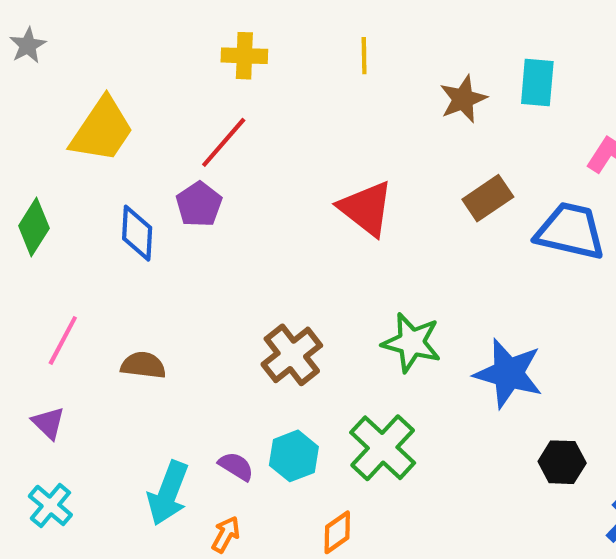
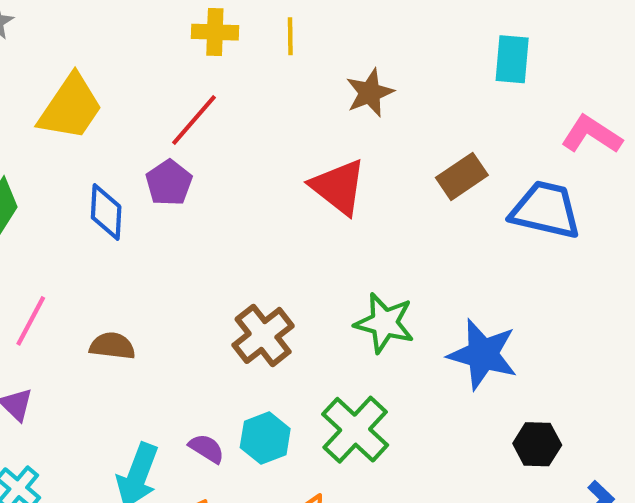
yellow line: (364, 56) -> (290, 36), moved
brown star: (463, 99) -> (370, 93), moved

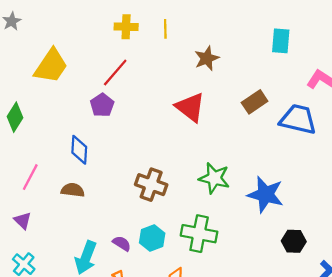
blue diamond: (106, 212) -> (79, 150), moved
brown cross: (263, 335) -> (151, 185), turned -32
green cross: (355, 430) -> (199, 234), turned -32

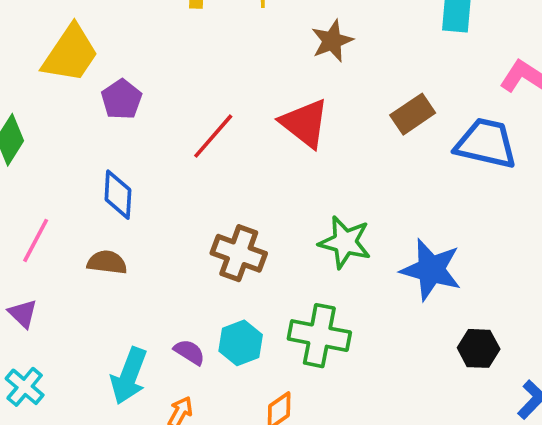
red line: (115, 72) -> (213, 136), moved
purple pentagon: (102, 105) -> (122, 99), moved

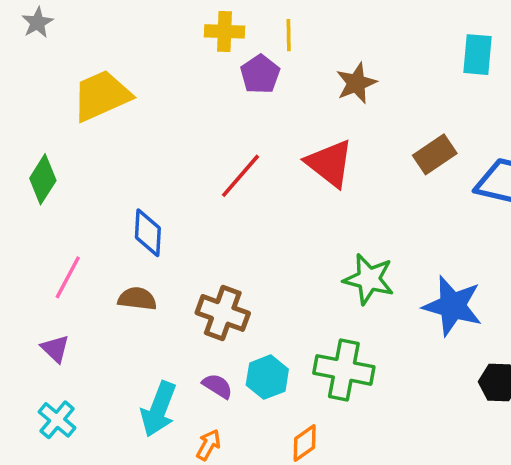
yellow trapezoid: (70, 54) -> (102, 96), turned -148
purple pentagon: (122, 99) -> (260, 74), moved
brown cross: (239, 253) -> (223, 313), moved

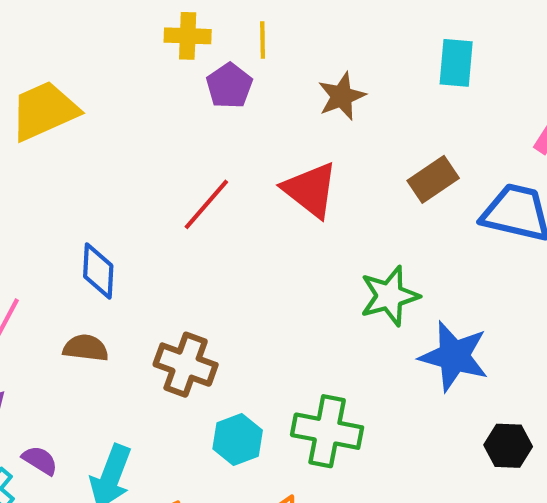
cyan rectangle: (477, 55) -> (456, 63), moved
green star: (369, 279) -> (389, 296), moved, turned -30
purple semicircle: (217, 386) -> (40, 460), moved

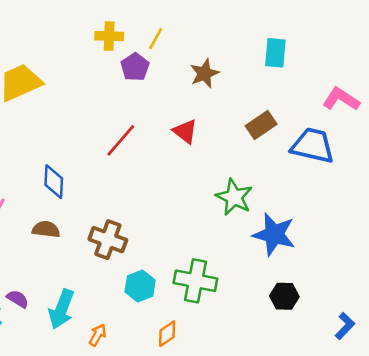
yellow line: (263, 40) -> (156, 39), turned 30
red triangle: (310, 190) -> (185, 131), size x0.7
green star: (389, 296) -> (234, 197), turned -30
black hexagon: (508, 446) -> (284, 296), moved

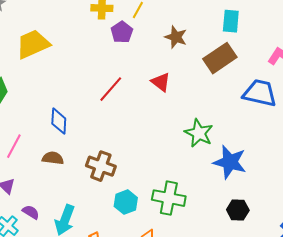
brown star: (204, 73) -> (176, 37), turned -30
brown rectangle: (261, 125) -> (220, 58), moved, size x1.4

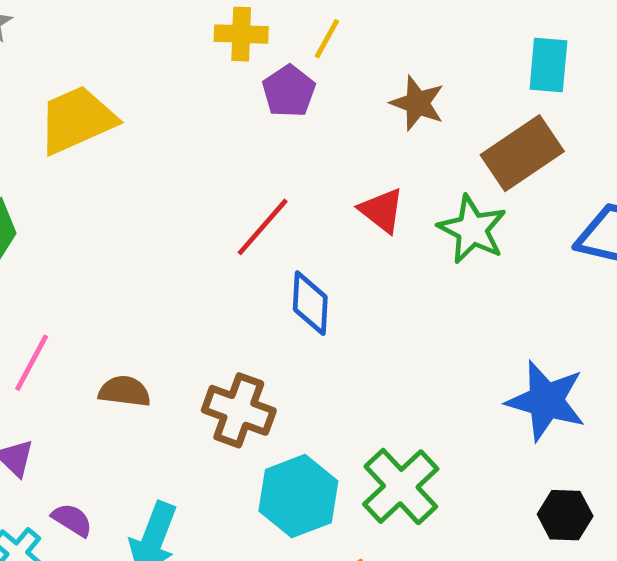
blue diamond: (59, 121) -> (310, 303), moved
green star: (199, 133) -> (472, 229), moved
green cross: (169, 198) -> (401, 487), turned 36
cyan hexagon: (126, 202) -> (298, 496), size x1.4

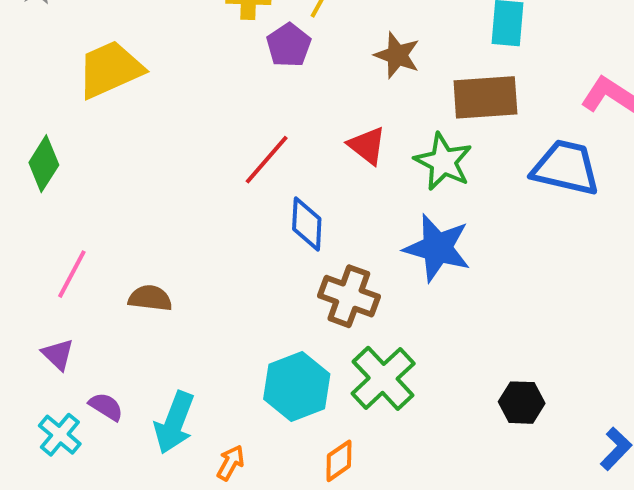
brown rectangle: (522, 153) -> (485, 97), turned 30
blue star: (546, 401) -> (437, 248), moved
brown cross: (239, 410) -> (349, 296), moved

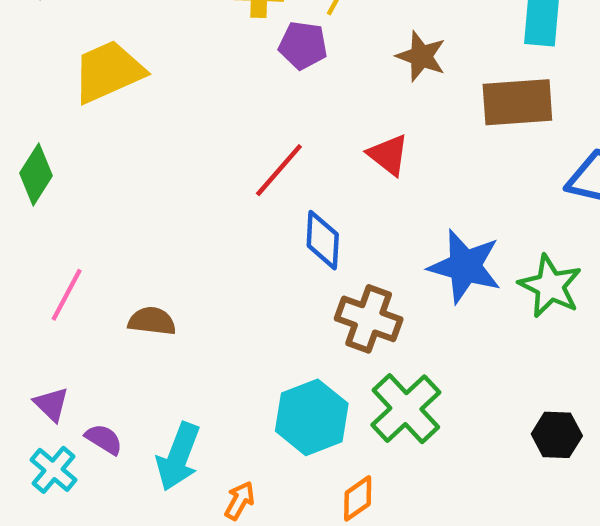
purple pentagon: (289, 45) -> (303, 45), turned -30
green star: (443, 162) -> (550, 286), moved
purple triangle: (58, 354) -> (51, 404), moved

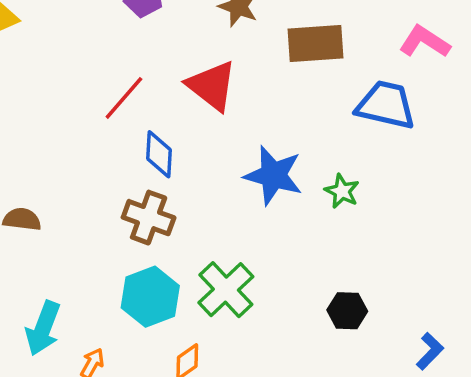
red triangle: (388, 155) -> (212, 86), size x1.5
green star: (550, 286) -> (342, 191), size x0.7
brown cross: (369, 319) -> (149, 218), moved

